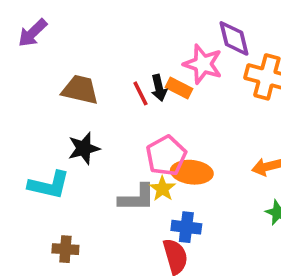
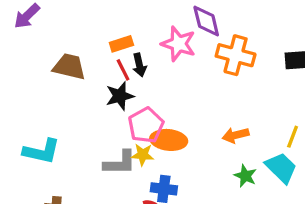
orange rectangle: (179, 88) -> (121, 44), moved, turned -45
black star: (84, 148) -> (120, 96), moved
yellow star: (163, 189) -> (143, 155), turned -30

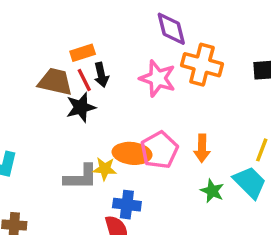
pink star: (178, 44) -> (158, 78), moved
brown trapezoid: (69, 67) -> (55, 82), moved
pink pentagon: (146, 125) -> (159, 150), moved
orange arrow: (236, 135) -> (202, 148), turned -75

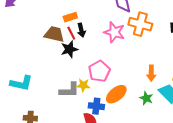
orange arrow: (202, 148) -> (151, 73), moved
pink pentagon: (159, 150) -> (99, 71), moved
orange ellipse: (132, 153) -> (116, 94), moved, turned -45

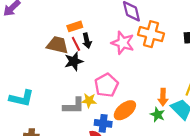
orange arrow: (151, 73) -> (163, 97), moved

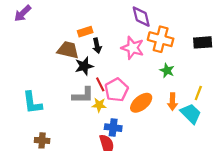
red line: (76, 44) -> (100, 84), moved
cyan L-shape: (22, 98) -> (32, 103), turned 70
gray L-shape: (74, 106) -> (83, 95), moved
orange ellipse: (125, 110) -> (141, 103), moved
green star: (158, 115) -> (167, 70), moved

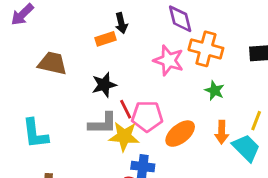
black arrow: (97, 46) -> (121, 23), moved
brown trapezoid: (68, 50) -> (52, 63), moved
pink pentagon: (116, 90) -> (147, 116), turned 30
yellow star: (99, 105) -> (124, 136), size x1.5

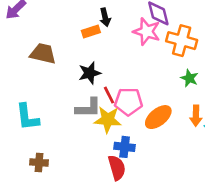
pink star: (169, 60) -> (147, 32), moved

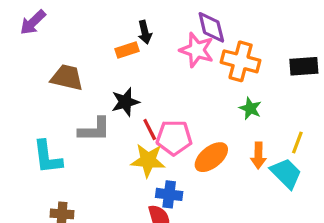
gray L-shape: (88, 108) -> (94, 130), moved

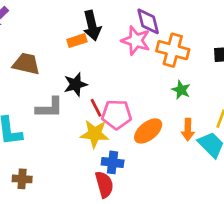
black arrow: (145, 32) -> (92, 25), size x1.5

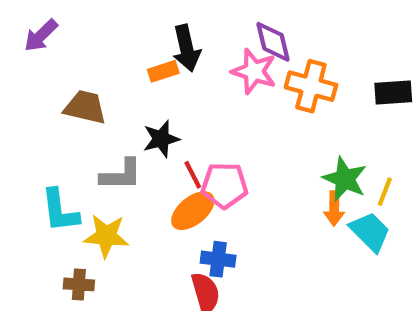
green star: (181, 90) -> (345, 179), moved, size x1.5
orange ellipse: (148, 131) -> (193, 211), moved
yellow star: (95, 134) -> (106, 236), moved

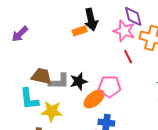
purple arrow: (41, 35) -> (20, 34), moved
brown trapezoid: (85, 107) -> (41, 76), moved
black star: (161, 139) -> (79, 81), moved
red line: (193, 175) -> (128, 57), moved

